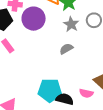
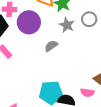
gray semicircle: (66, 49) -> (51, 46), moved

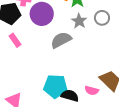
gray semicircle: (51, 46) -> (61, 40), size x1.5

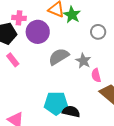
gray star: (79, 21) -> (83, 61), moved
pink semicircle: (92, 90) -> (96, 75), moved, turned 64

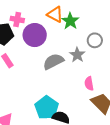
gray star: (83, 61) -> (77, 55), moved
cyan pentagon: (56, 103) -> (47, 108), turned 30

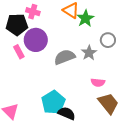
purple circle: (35, 35) -> (36, 40), moved
pink semicircle: (89, 84) -> (98, 82), turned -80

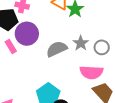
gray circle: (108, 40) -> (102, 47), moved
pink semicircle: (98, 82) -> (91, 72), size x1.6

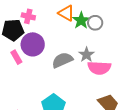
gray circle: (102, 47) -> (95, 23), moved
pink semicircle: (91, 72) -> (99, 68), moved

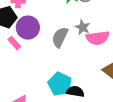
gray semicircle: (62, 60) -> (60, 37), turned -30

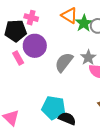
cyan pentagon: (60, 84) -> (54, 108), turned -30

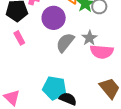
purple circle: (35, 46) -> (54, 18), moved

